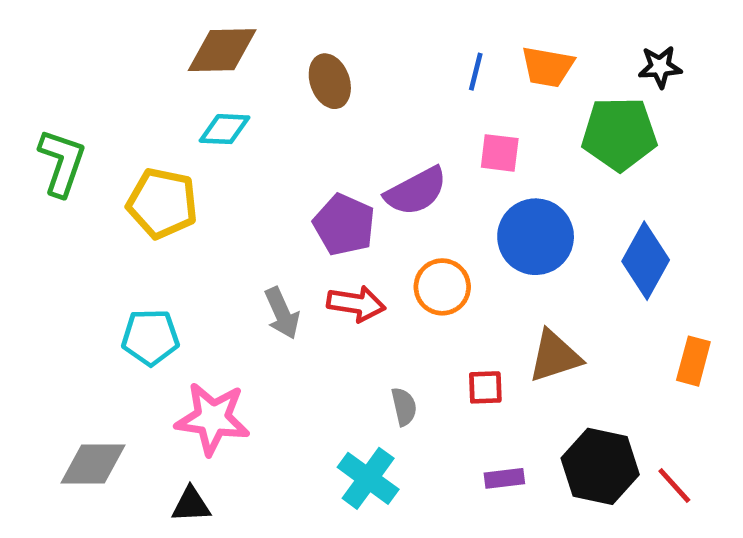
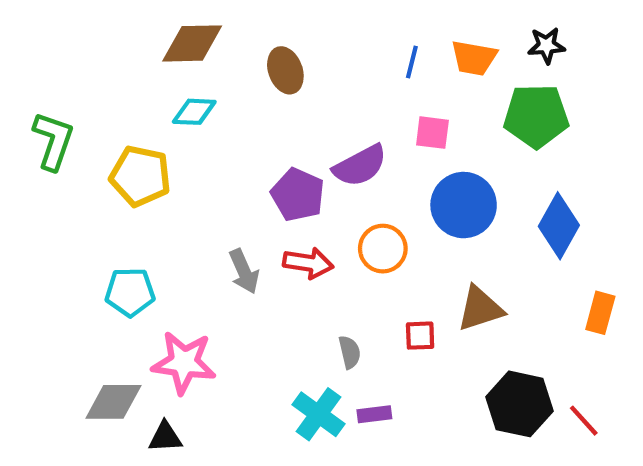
black star: (660, 67) -> (546, 45), moved
gray diamond: (93, 464) -> (113, 402), moved
purple rectangle: (504, 478) -> (374, 414), moved

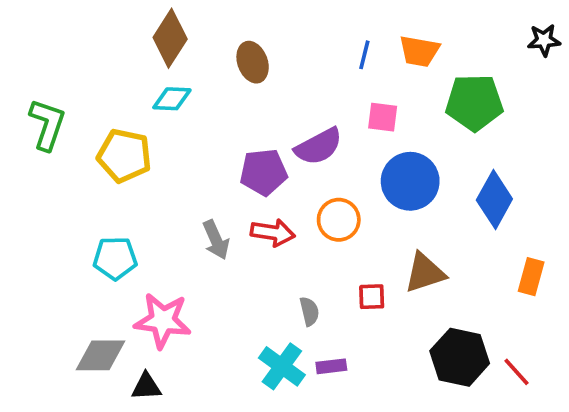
brown diamond: (192, 43) -> (170, 38), turned -56
black star: (546, 45) -> (544, 40), moved
purple pentagon: (298, 195) -> (264, 172), turned -30

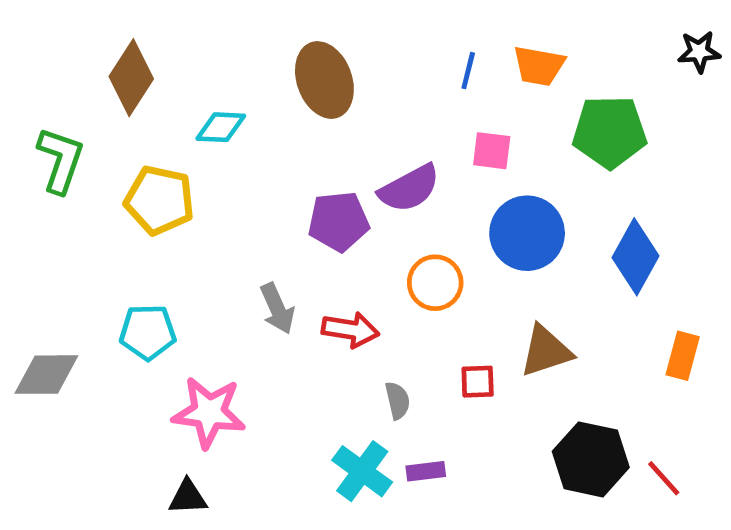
brown diamond: (170, 38) -> (131, 78), moved
brown ellipse: (253, 62) -> (324, 80), size x1.4
red arrow: (273, 233) -> (350, 330), moved
gray diamond: (100, 355) -> (46, 375), moved

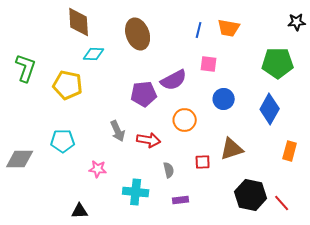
brown diamond: (131, 78) -> (79, 22), moved, turned -36
green pentagon: (610, 132) -> (278, 63), moved
blue circle: (527, 233) -> (224, 99), size x0.7
pink star: (209, 412) -> (98, 169), moved, size x0.6
cyan cross: (362, 471) -> (136, 192), moved, turned -30

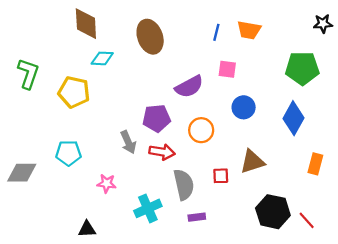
purple pentagon: (144, 94) -> (157, 118), moved
gray semicircle: (169, 170) -> (184, 185), size x1.8
cyan cross: (136, 192) -> (148, 208), turned -30

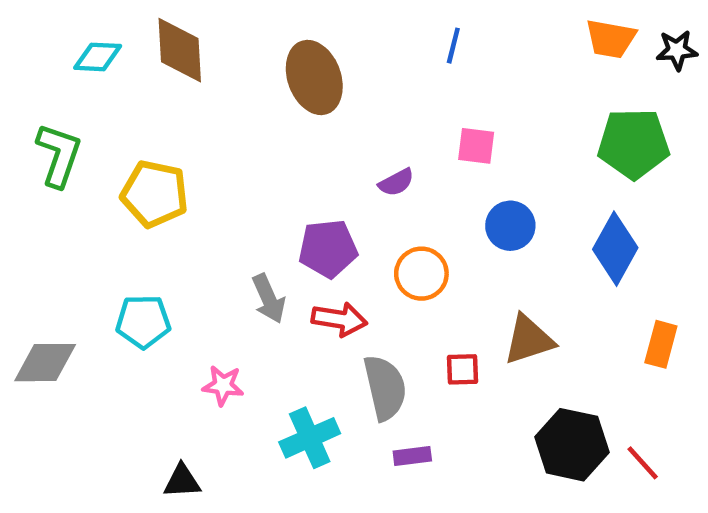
orange trapezoid: (249, 30) -> (611, 39), moved
blue line: (216, 32) -> (453, 46), moved
cyan diamond: (102, 58) -> (98, 57), moved
purple semicircle: (189, 87) -> (396, 182), size x0.6

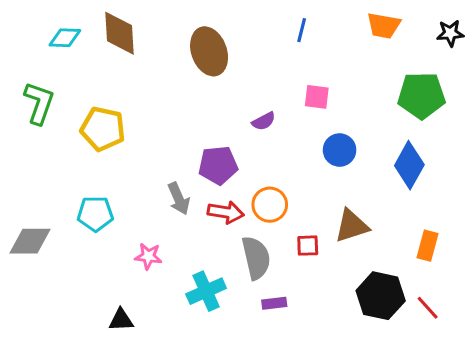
orange trapezoid: (611, 39) -> (384, 26), moved
orange circle: (421, 274) -> (270, 205), moved
orange rectangle: (661, 344) -> (428, 246), moved

